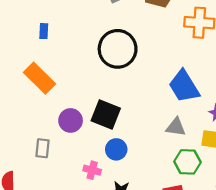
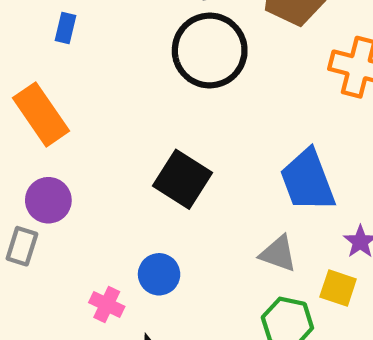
black circle: (118, 49) -> (210, 50), moved
black square: (106, 114) -> (182, 179), moved
purple circle: (71, 120) -> (48, 200), moved

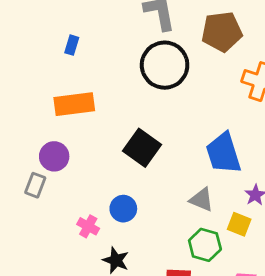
orange rectangle: (41, 114) -> (74, 104), moved, turned -66

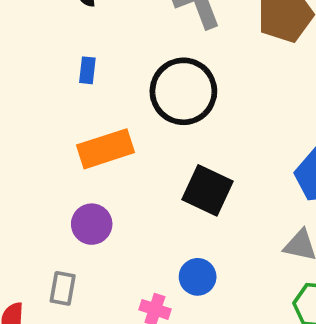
black circle: (165, 65) -> (183, 91), moved
gray rectangle: (35, 185) -> (63, 288), moved

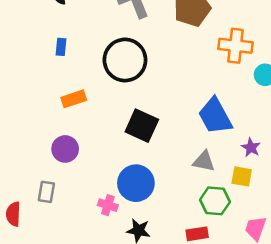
orange rectangle: (105, 149) -> (74, 99), size x0.7
blue circle: (198, 277) -> (136, 183), size x1.5

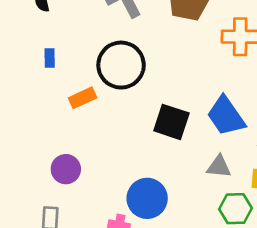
orange rectangle: (74, 99) -> (83, 98), moved
black square: (142, 126) -> (171, 122), moved

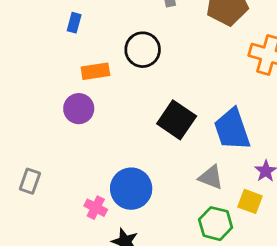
black circle: (121, 65) -> (143, 50), size x0.7
purple circle: (66, 169) -> (79, 109), moved

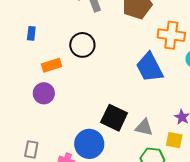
black square: (177, 120) -> (114, 118), moved
blue trapezoid: (232, 129) -> (150, 67), moved
gray rectangle: (30, 181) -> (31, 149), moved

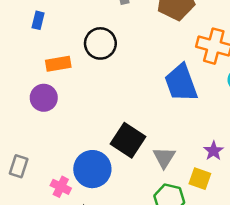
gray triangle: (144, 127) -> (164, 158), turned 42

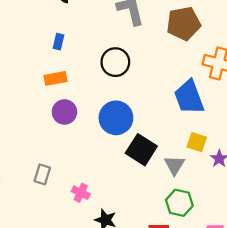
orange rectangle: (58, 64) -> (56, 78), moved
blue circle: (92, 169) -> (116, 118), moved
yellow square: (200, 179) -> (197, 142), moved

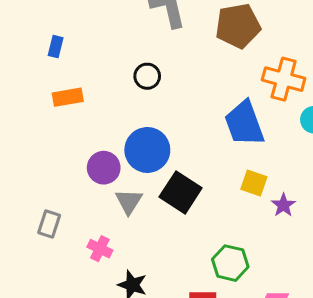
blue rectangle: (59, 42) -> (56, 47), moved
black circle: (115, 62) -> (147, 76), size x0.7
purple circle: (64, 112) -> (104, 168), moved
gray triangle: (174, 165) -> (129, 201), moved

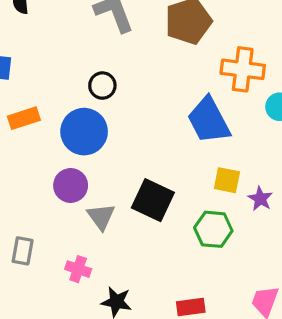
blue circle: (147, 150) -> (84, 132), moved
green hexagon: (230, 263) -> (213, 229), moved

